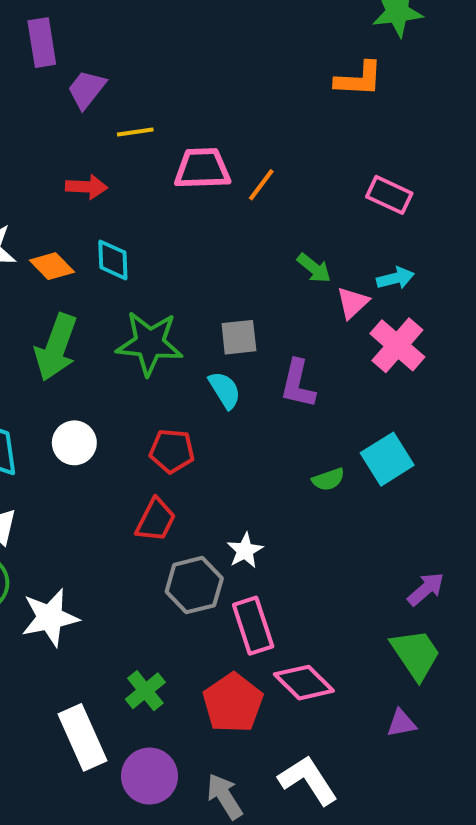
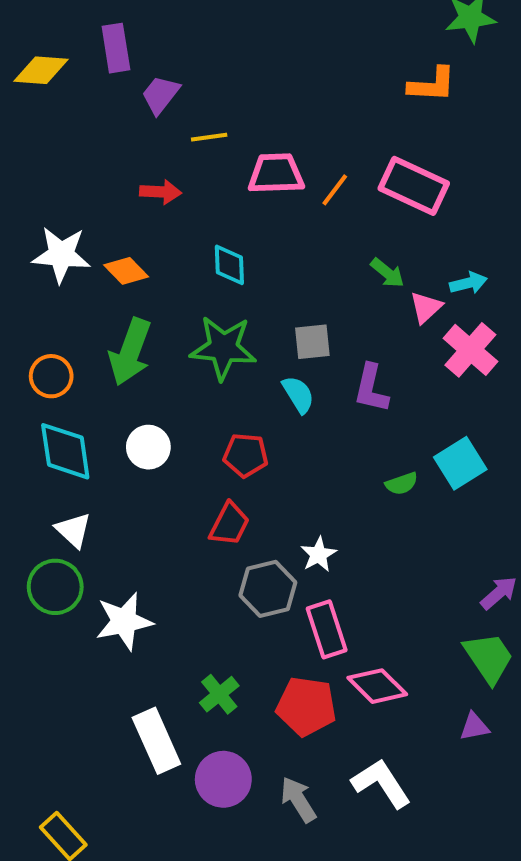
pink rectangle: (389, 195) -> (414, 186), moved, size x1.5
cyan diamond: (113, 260) -> (229, 265), moved
red pentagon: (233, 703) -> (306, 706), turned -30

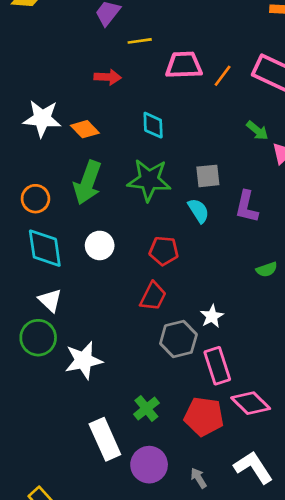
gray arrow: (298, 800) -> (199, 478), size x0.7

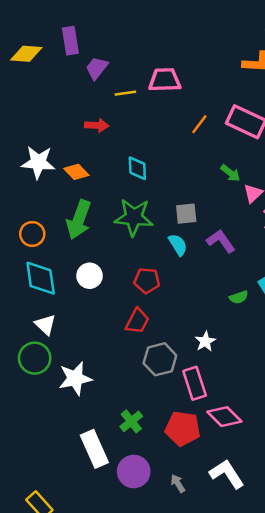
pink trapezoid: (184, 65) -> (165, 80), moved
purple L-shape: (247, 207) -> (221, 241), turned 132
white star: (212, 316) -> (205, 341), moved

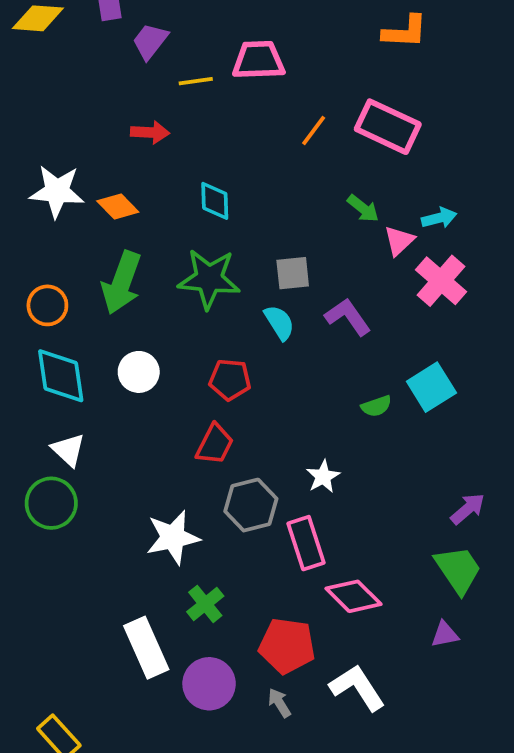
white star: (75, 378) -> (173, 537), moved
red pentagon: (183, 429) -> (287, 646), moved

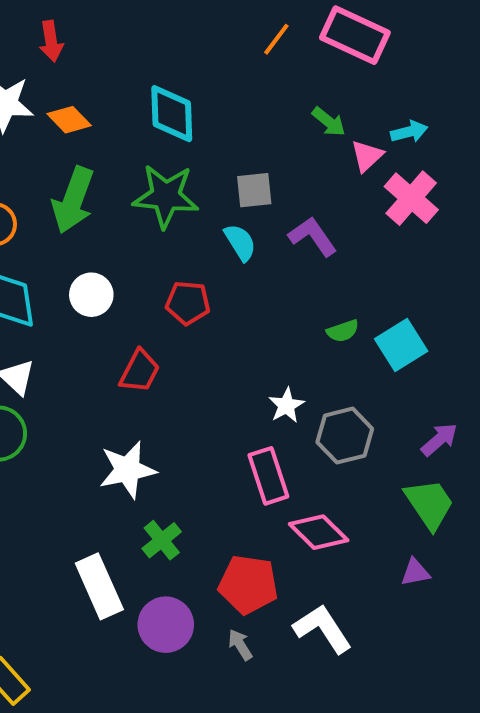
red arrow: (150, 132) -> (51, 41), moved, turned 78
cyan diamond: (215, 201) -> (172, 114), size x1.4
cyan square: (431, 387) -> (401, 345), moved
red trapezoid: (215, 444) -> (140, 371), moved
gray hexagon: (251, 505) -> (345, 436), moved

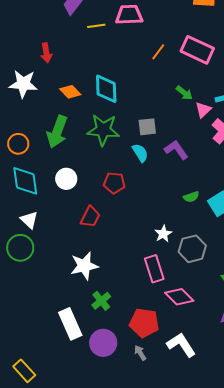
orange diamond: (69, 120) -> (70, 92), moved

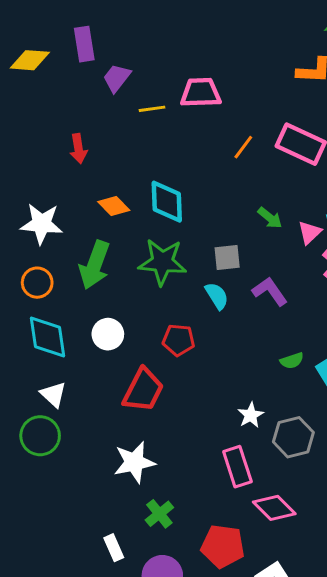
white star: (23, 84) -> (42, 224), moved
green arrow: (184, 93) -> (270, 218), moved
red trapezoid: (90, 217) -> (143, 390), size x1.4
white rectangle: (70, 324) -> (114, 548), size x0.6

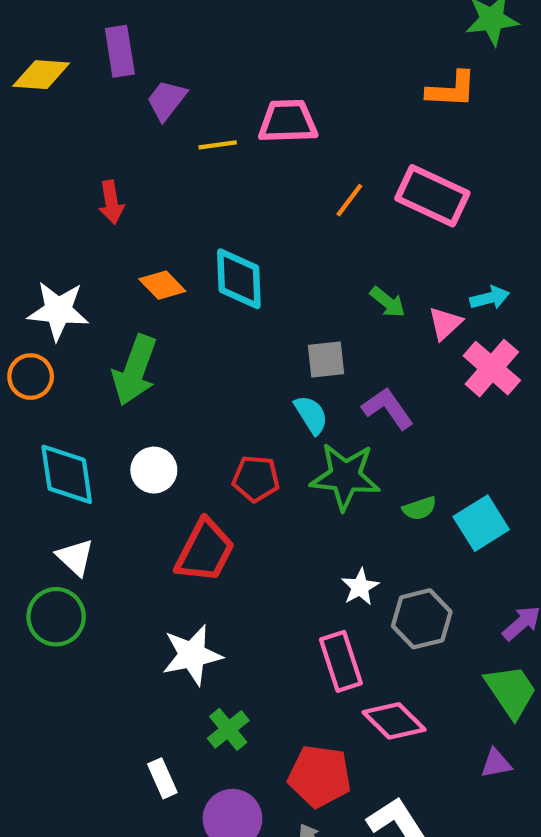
green star: (162, 262) -> (345, 476), moved
orange circle: (37, 283) -> (31, 377), moved

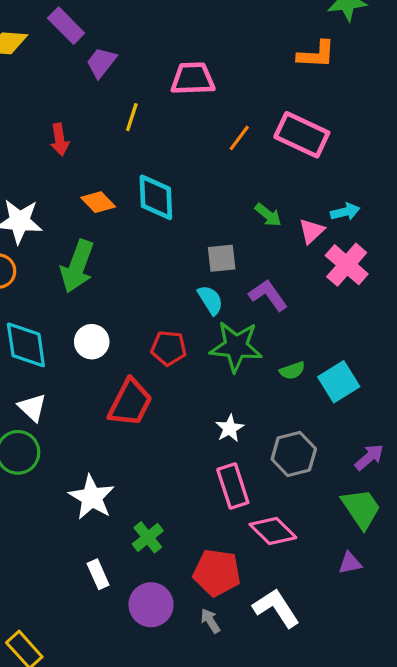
purple rectangle: (120, 51) -> (66, 26), turned -36
yellow line: (218, 145) -> (132, 117), moved, turned -64
white star: (360, 587) -> (230, 428), moved
white star: (192, 655) -> (92, 497), moved, turned -30

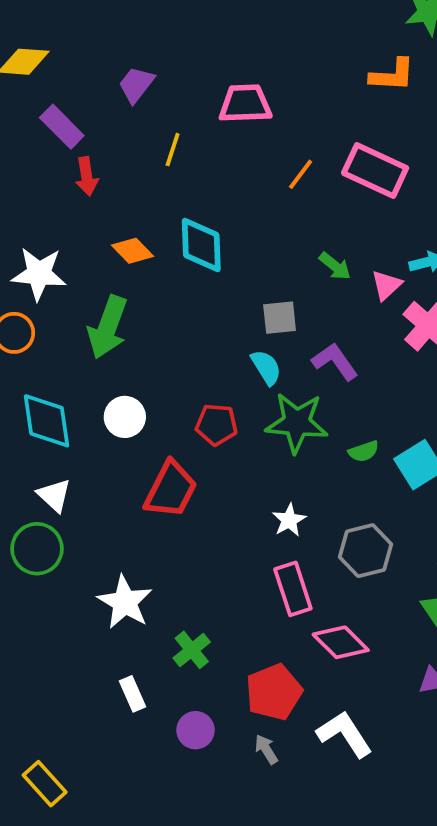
purple rectangle: (66, 26) -> (62, 127), moved
red pentagon: (217, 573) -> (274, 692), turned -30
purple circle: (151, 605) -> (196, 730), size x0.7

